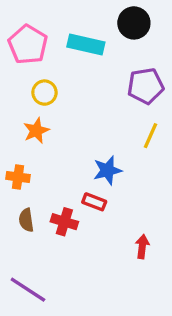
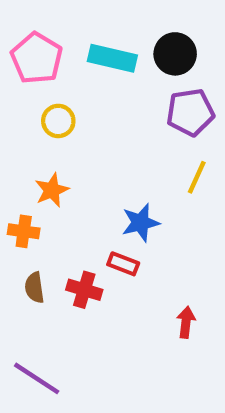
black circle: (134, 23) -> (175, 54), moved
orange star: (36, 131) -> (52, 190), moved

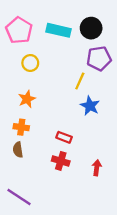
yellow line: (197, 177) -> (80, 81), moved
blue star: (140, 223) -> (90, 106), moved, turned -30
orange cross: (24, 231) -> (21, 127), moved
red cross: (84, 290) -> (61, 161), moved

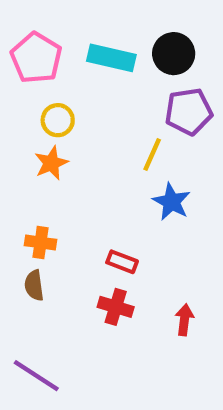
orange star: (27, 99) -> (51, 163), moved

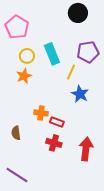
black circle: (174, 54) -> (78, 13), moved
cyan rectangle: (111, 58) -> (52, 54), moved, turned 55
orange cross: (41, 243) -> (41, 113), moved
red arrow: (184, 320) -> (86, 149), size x1.6

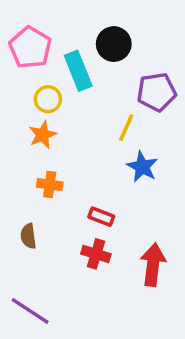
black circle: (78, 13) -> (114, 44), moved
cyan rectangle: (52, 54) -> (78, 71), moved
orange cross: (41, 113) -> (50, 185), moved

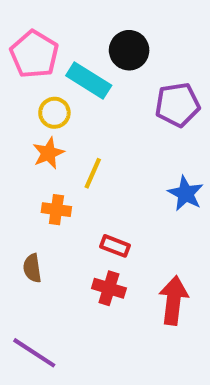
cyan rectangle: (78, 71) -> (89, 80), turned -36
yellow line: (126, 128) -> (93, 173), moved
blue star: (142, 167) -> (186, 193), moved

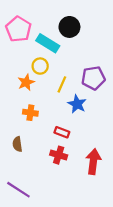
purple pentagon: (178, 105) -> (93, 78), moved
yellow circle: (54, 113) -> (40, 66), moved
yellow line: (93, 173) -> (62, 84), moved
blue star: (186, 193) -> (77, 104), moved

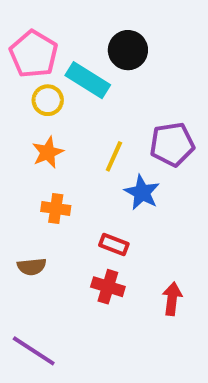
yellow circle: (40, 66) -> (48, 100), moved
brown semicircle: (17, 144) -> (32, 267), turned -88
red arrow: (93, 162) -> (172, 299), size x0.7

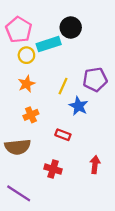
cyan rectangle: (88, 80) -> (49, 44), turned -50
orange cross: (56, 208) -> (31, 115), turned -32
brown semicircle: (32, 267) -> (18, 147), size x1.6
red cross: (108, 287) -> (53, 169), moved

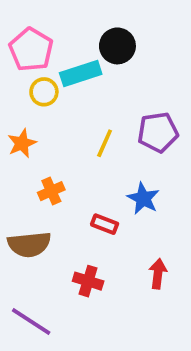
orange star: (26, 84) -> (22, 143), moved
blue star: (78, 106) -> (143, 198), moved

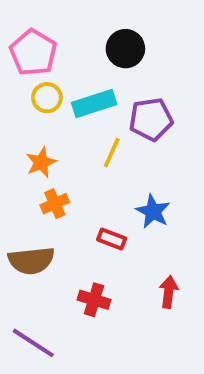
cyan rectangle: (81, 73) -> (94, 104), moved
purple pentagon: (158, 132) -> (151, 119), moved
orange star: (22, 143) -> (41, 162), moved

